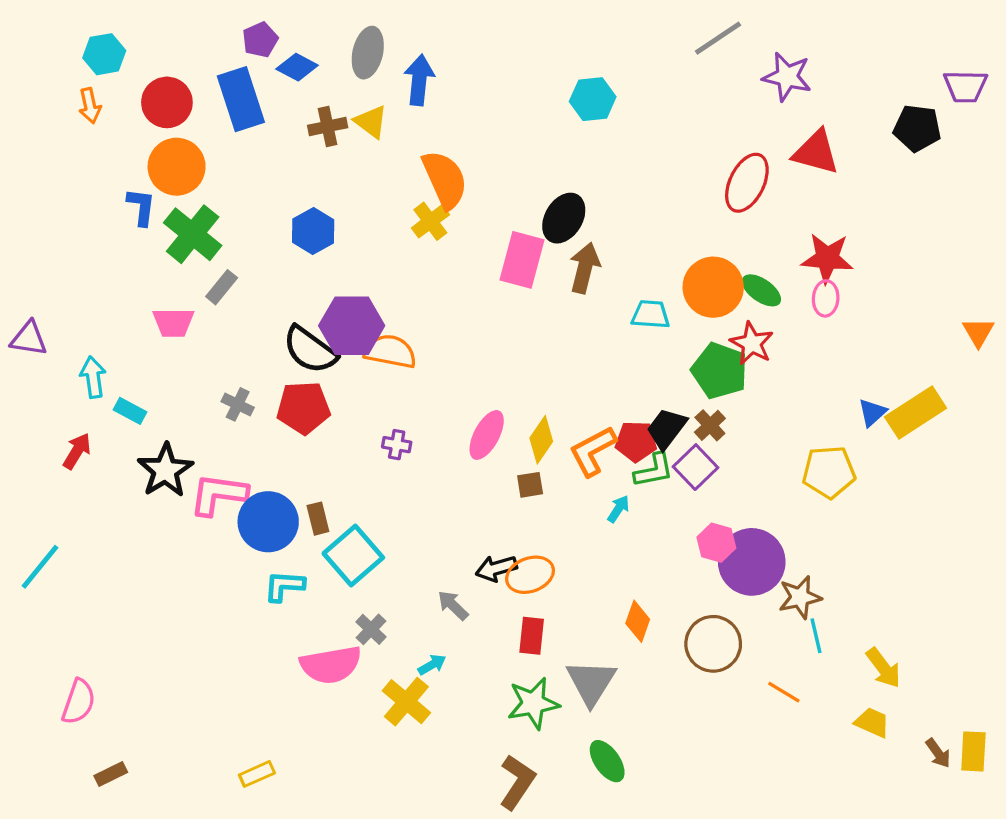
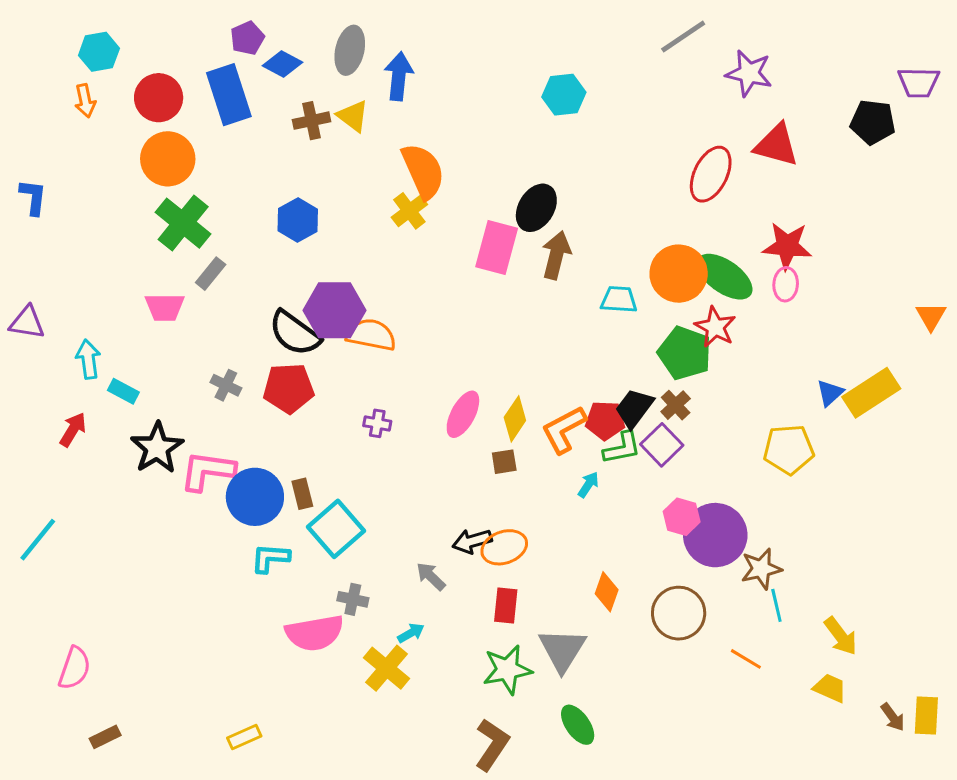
blue L-shape: (141, 207) -> (33, 197), moved
green ellipse: (761, 290) -> (724, 277), size x1.5
gray cross: (371, 629) -> (353, 599), turned -32

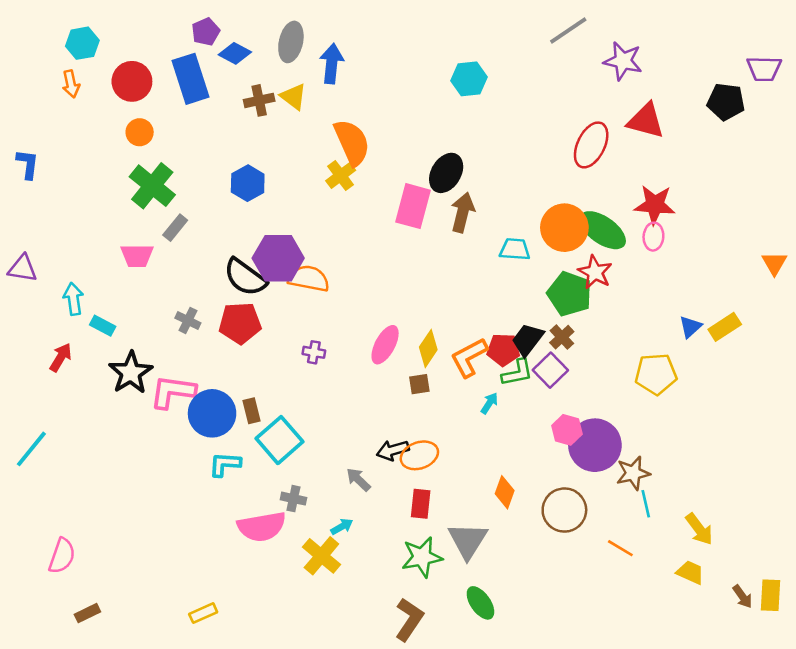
orange circle: (168, 159) -> (140, 132), size x0.6
yellow rectangle: (871, 393) -> (725, 327), size x0.7

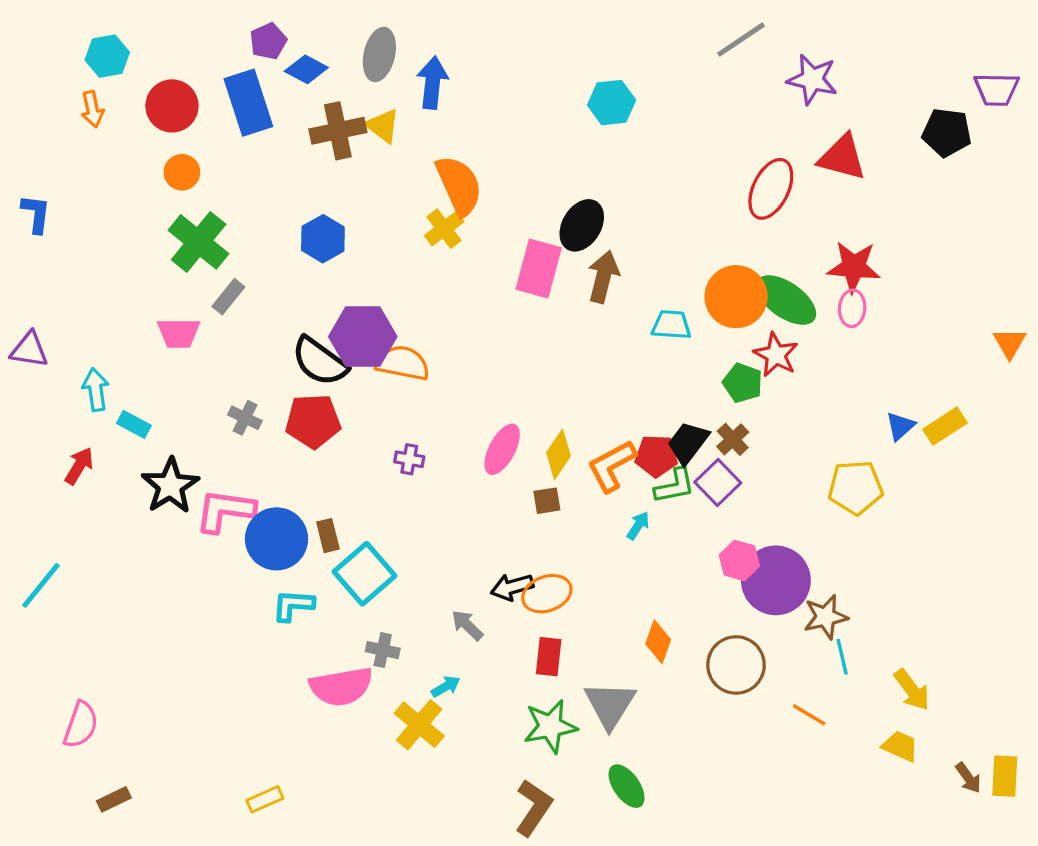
brown cross: (259, 100) -> (338, 131), size x1.4
green pentagon: (569, 294) -> (743, 383), size x0.7

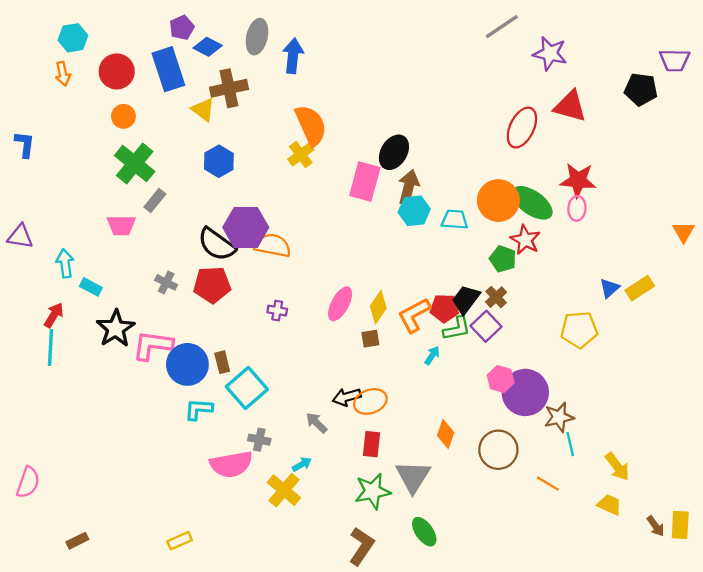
cyan hexagon: (612, 103) -> (414, 211), moved
yellow triangle: (383, 126) -> (203, 110), moved
cyan line: (41, 585) -> (50, 348), moved, turned -36
pink semicircle: (81, 725) -> (28, 482), moved

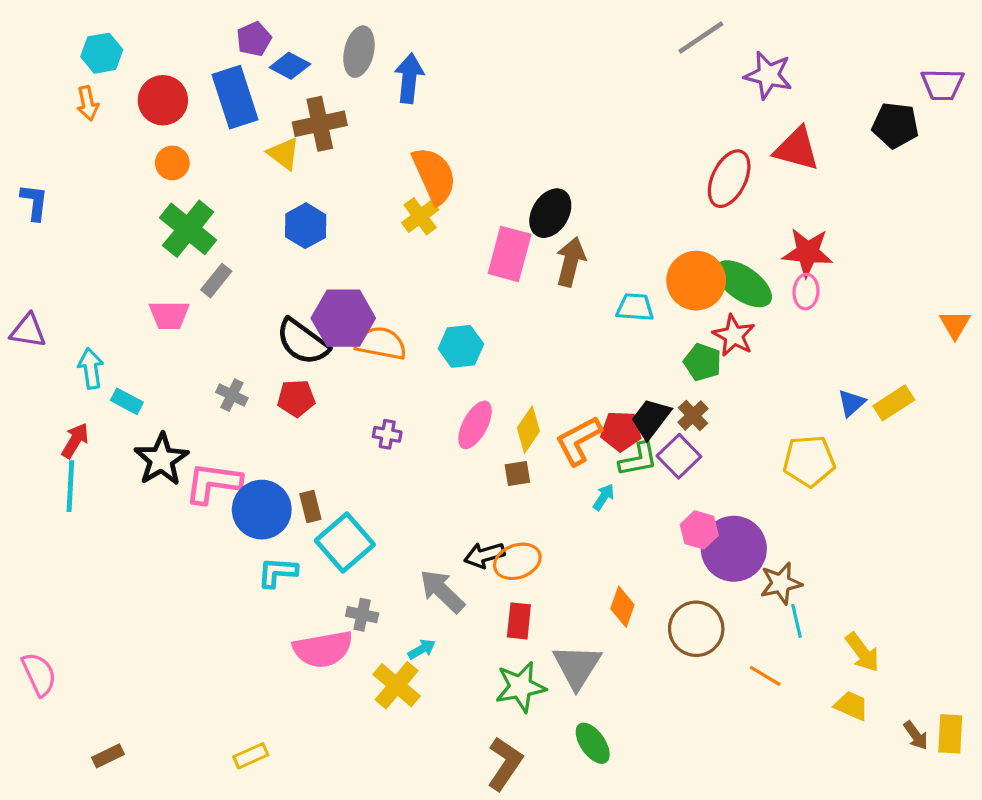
cyan hexagon: (414, 211) -> (461, 346), moved
red pentagon: (212, 285) -> (296, 398), size x0.7
gray arrow: (317, 423) -> (442, 591), size x1.5
pink semicircle: (28, 482) -> (39, 674), turned -44

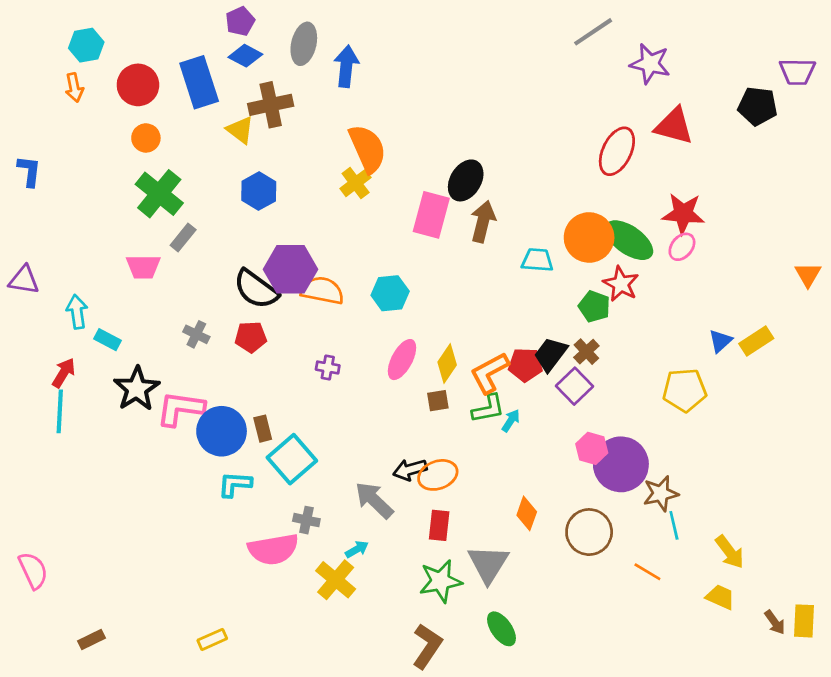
purple pentagon: (254, 39) -> (240, 21), moved
pink ellipse: (806, 292) -> (682, 247), turned 36
green L-shape: (638, 459) -> (488, 409), moved

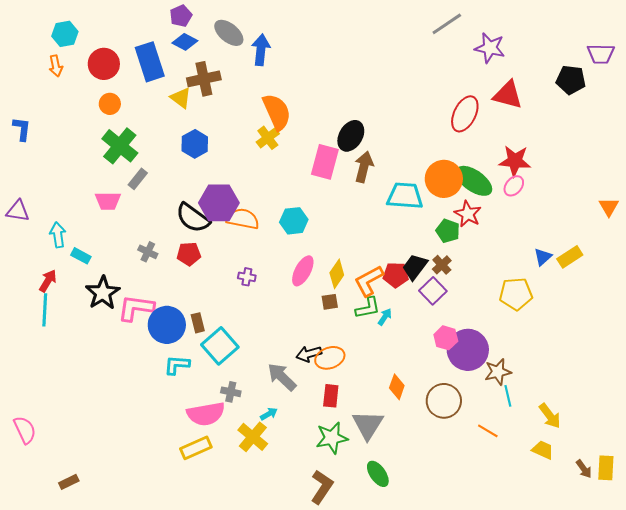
gray ellipse: (304, 44) -> (229, 33), turned -64
cyan trapezoid: (537, 260) -> (405, 196), size x1.5
yellow rectangle: (212, 639) -> (196, 448), moved, size x1.4

